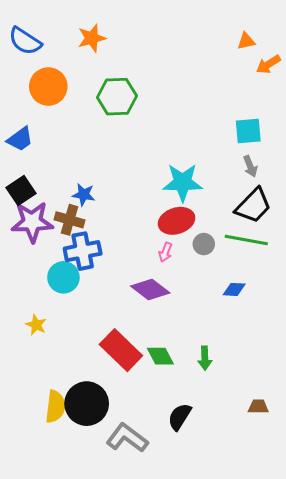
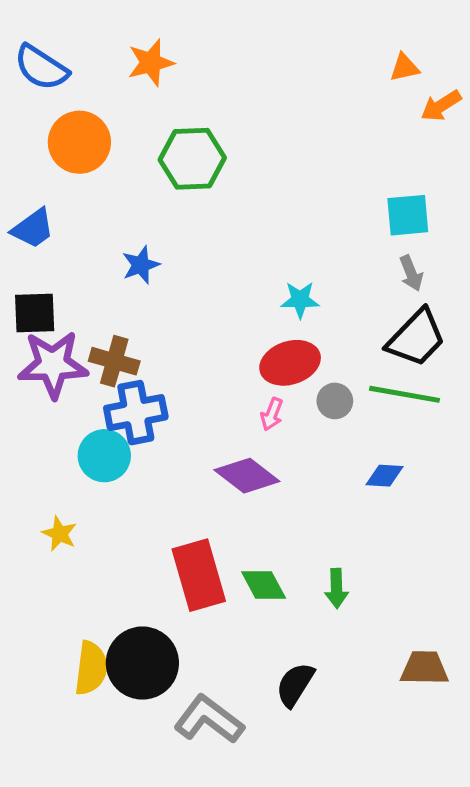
cyan star: (183, 182) -> (300, 300), size x0.6
black square: (21, 191) -> (35, 313), turned 32
blue star: (84, 195) -> (141, 265), moved, turned -30
red rectangle: (121, 350) -> (199, 575), turned 30
brown trapezoid: (258, 407) -> (424, 668), size x1.4

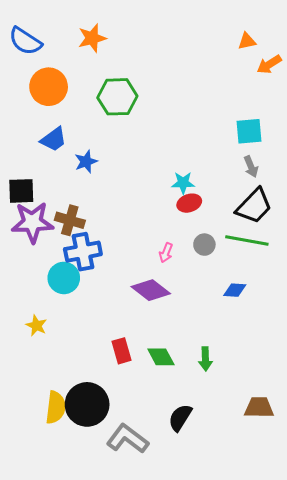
blue trapezoid: (33, 228) -> (54, 139), moved
red ellipse: (290, 363) -> (189, 203), moved, size x0.7
red rectangle: (199, 575) -> (121, 351), size x0.6

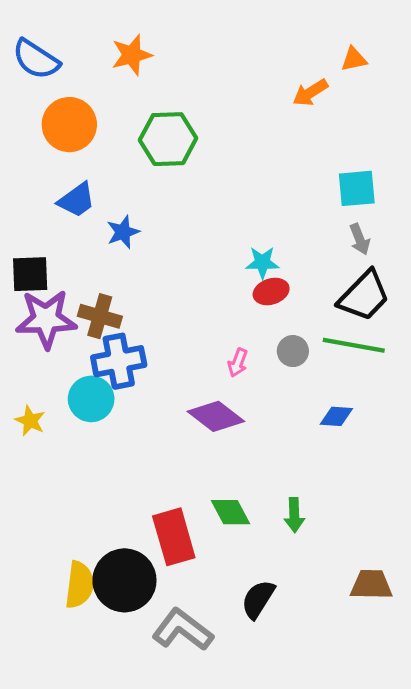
orange arrow: (269, 64) -> (310, 93), moved
yellow star: (36, 326) -> (30, 421), moved
red rectangle: (121, 351) -> (174, 537), moved, size x1.5

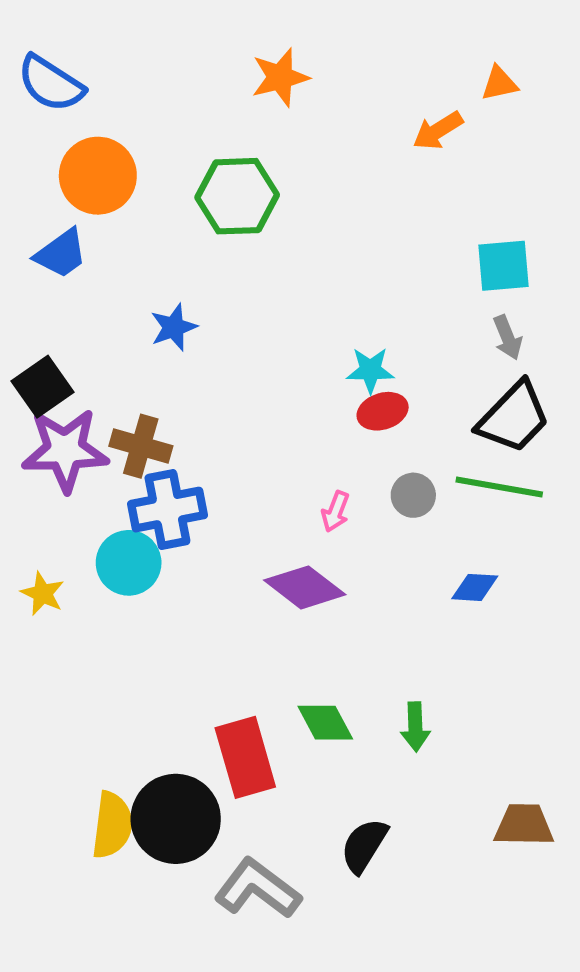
orange star: (132, 55) -> (280, 77), moved
blue trapezoid: (77, 200) -> (61, 253), moved
black square: (30, 274) -> (43, 387), turned -33

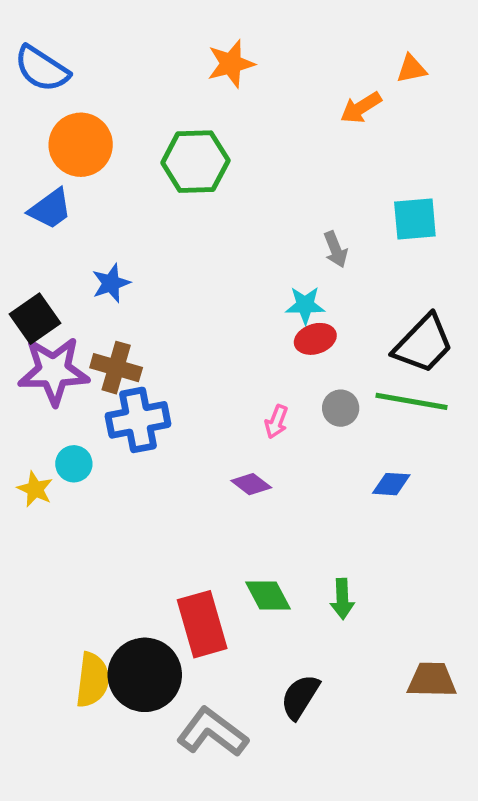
blue star: (174, 327) -> (111, 283), moved
gray arrow: (508, 337) -> (336, 249), moved
cyan circle: (129, 563) -> (74, 464), moved, size x0.7
purple diamond: (305, 587) -> (251, 484), size x0.6

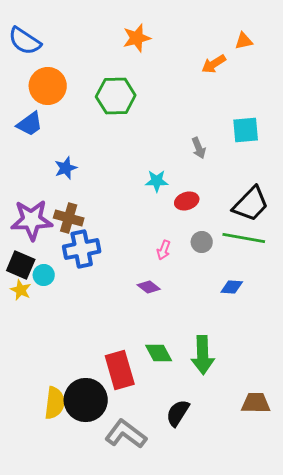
cyan star: (305, 305) -> (157, 181), moved
black square: (35, 319) -> (21, 265), moved, turned -32
green arrow: (342, 599) -> (203, 355), size x1.6

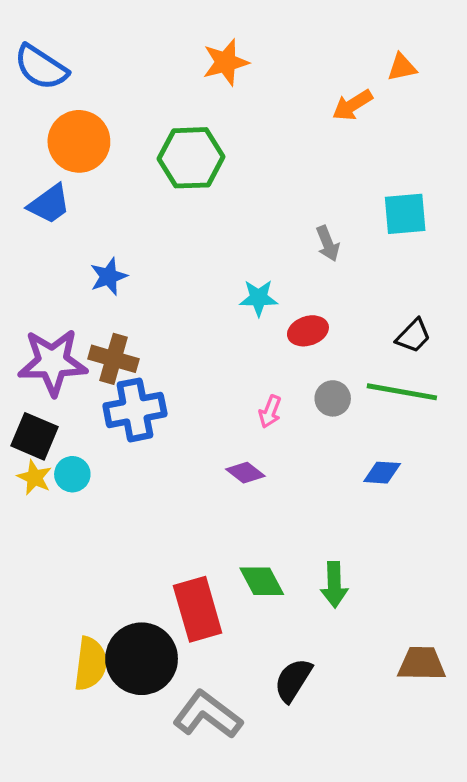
black trapezoid: (251, 204) -> (413, 336), size x0.6
cyan circle: (44, 275) -> (72, 474), moved
green arrow: (203, 355) -> (334, 585), size x0.7

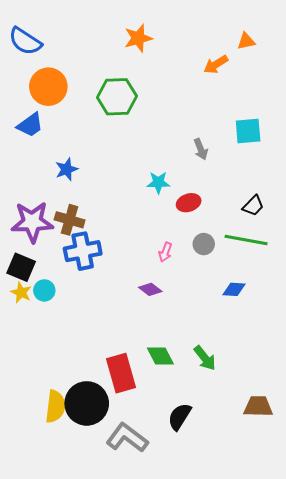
green arrow: (334, 585) -> (205, 358), turned -36

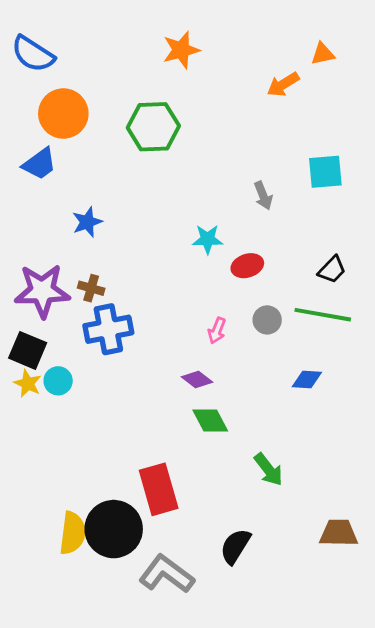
brown cross: (70, 220) -> (91, 288), size x0.7
green diamond: (160, 356) -> (210, 421), moved

